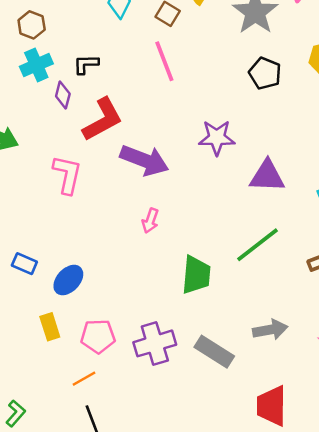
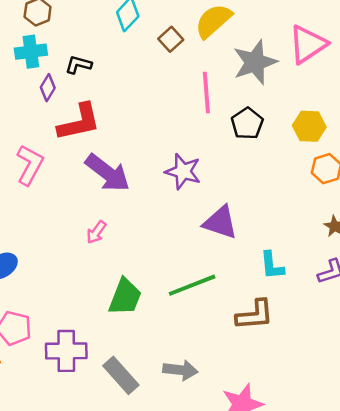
pink line: (164, 61) -> (206, 92), moved

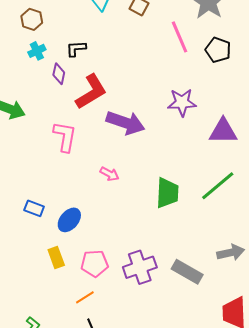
cyan cross: (31, 52) -> (37, 51), size x0.7
pink arrow: (96, 232) -> (109, 174), moved, turned -78
green trapezoid: (125, 297) -> (167, 193), moved

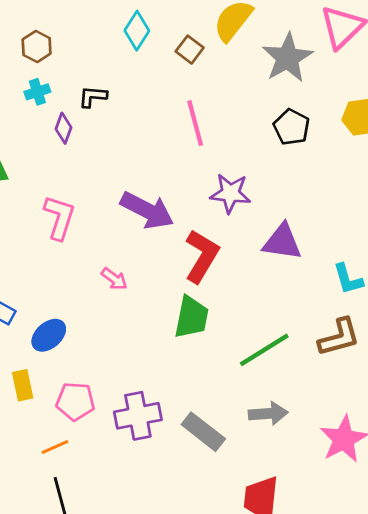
pink line: (179, 37) -> (195, 123), moved
red L-shape: (91, 92) -> (202, 256), moved, turned -36
green line: (218, 186) -> (264, 350), moved

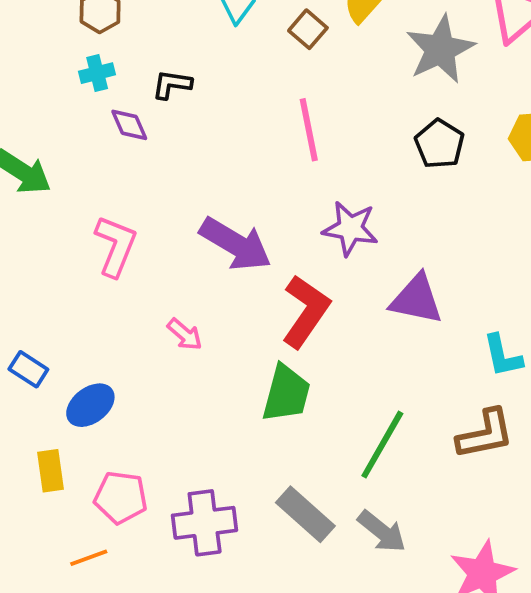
purple diamond: (64, 128) -> (129, 125), turned -48
green line: (264, 350) -> (382, 445), turned -32
gray arrow: (268, 414) -> (382, 531), turned 39
gray rectangle: (203, 432) -> (305, 514), moved

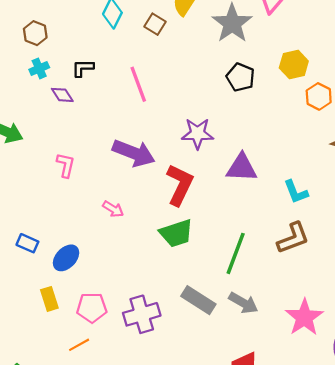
pink line: (309, 130) -> (138, 84), moved
pink L-shape: (116, 246) -> (66, 165), size x0.7
green trapezoid: (286, 393) -> (176, 233), turned 66

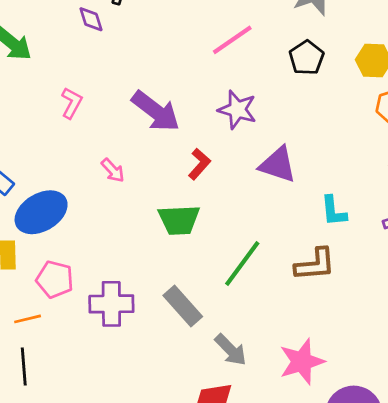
pink line: (138, 84) -> (232, 40), moved, turned 60
red L-shape: (180, 185) -> (199, 164), size x0.6
blue ellipse: (66, 258) -> (41, 212), size x1.5
gray arrow: (243, 303) -> (231, 350), moved

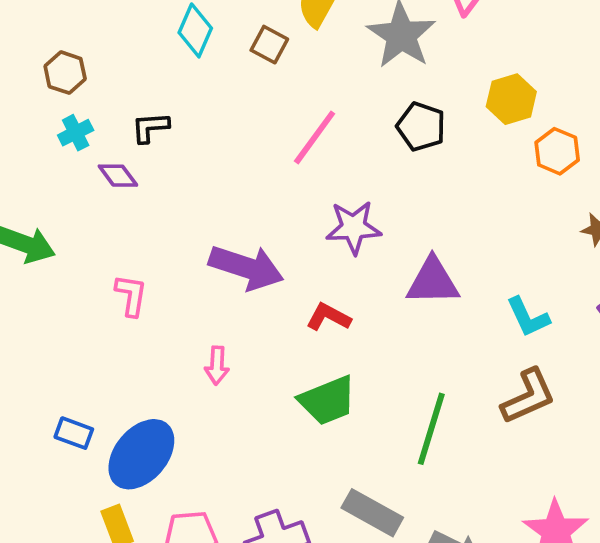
red L-shape: (199, 164) -> (329, 317), turned -84
pink arrow: (113, 170) -> (217, 366), turned 65

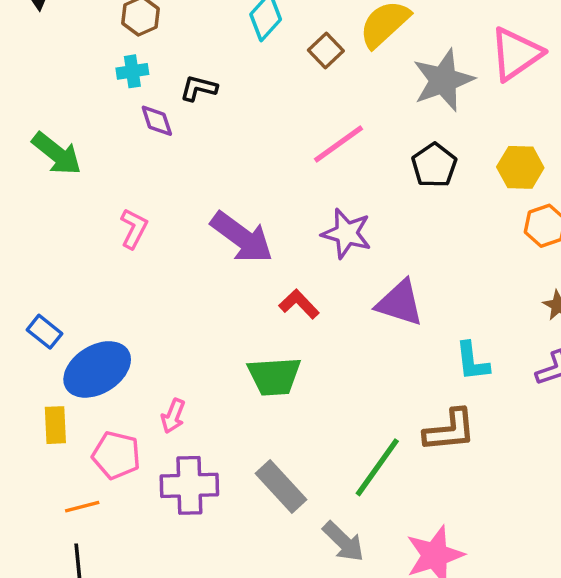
pink arrow: (217, 366) -> (173, 416), moved
green line: (431, 429) -> (377, 467), moved

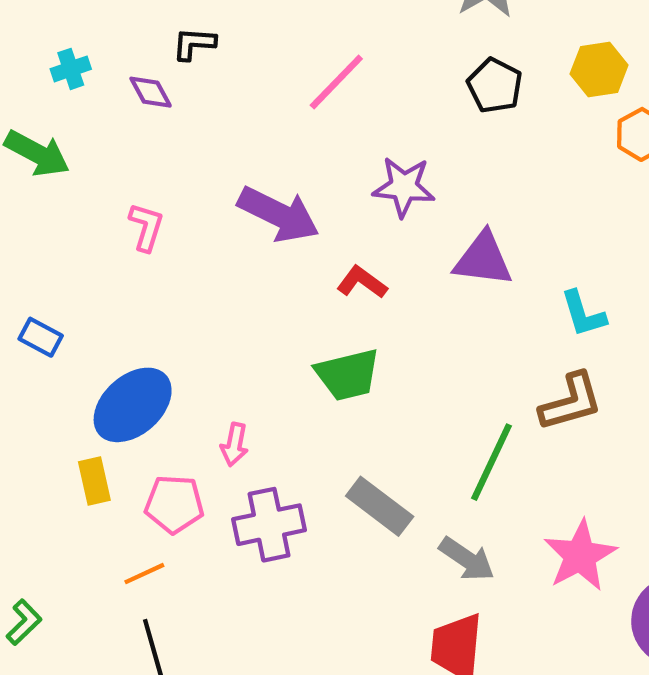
cyan cross: (132, 71) -> (71, 69), moved
pink line: (339, 144) -> (336, 82), moved
blue rectangle: (45, 332) -> (41, 337), moved

